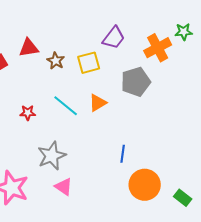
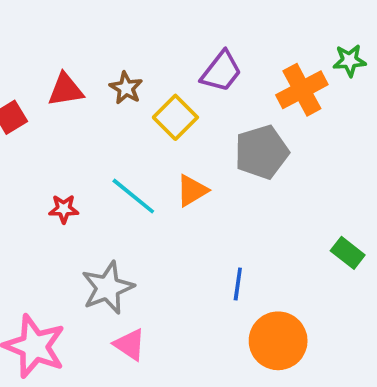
brown star: (56, 61) -> (126, 88), moved
yellow square: (89, 63) -> (175, 117), turned -30
green rectangle: (183, 198) -> (348, 253), moved

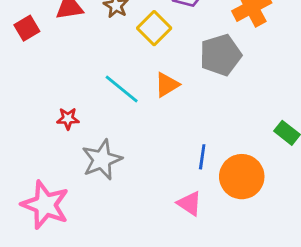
red star: (64, 209) -> (68, 119), moved
orange circle: (278, 341) -> (242, 177), moved
pink triangle: (130, 344) -> (189, 203), moved

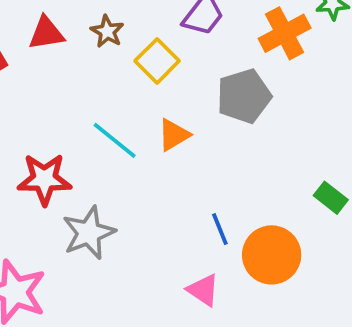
red star: (68, 119) -> (44, 179), size x1.8
blue line: (202, 157) -> (220, 229), turned -30

